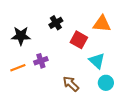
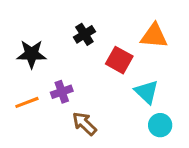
brown arrow: (71, 84) -> (84, 124), moved

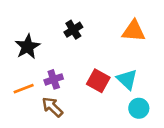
black star: (32, 54) -> (27, 47), turned -30
red square: (119, 60) -> (98, 81), moved
brown arrow: (84, 124) -> (52, 107), moved

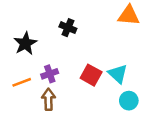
black cross: (73, 30) -> (68, 28), turned -35
orange triangle: (134, 31) -> (129, 15), moved
brown arrow: (52, 107) -> (48, 99), turned 45

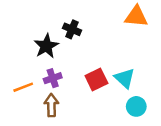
black star: (25, 43) -> (46, 46), moved
red square: (91, 75) -> (96, 79), turned 35

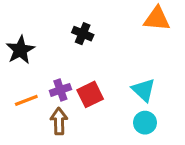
black star: (46, 46) -> (20, 50), moved
red square: (96, 79) -> (90, 94), moved
cyan circle: (136, 106) -> (145, 123), moved

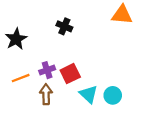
cyan triangle: (144, 90) -> (89, 94), moved

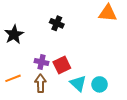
purple cross: (47, 70) -> (41, 62), turned 32
orange line: (21, 78) -> (13, 78), moved

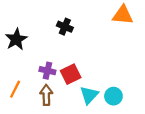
orange line: (13, 78) -> (15, 89), turned -42
cyan triangle: (78, 83) -> (89, 95), turned 30

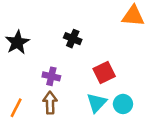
black cross: (65, 27) -> (73, 39), moved
red square: (71, 74) -> (104, 73), moved
orange line: (15, 89) -> (16, 108), moved

